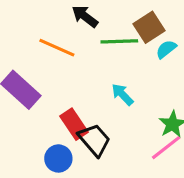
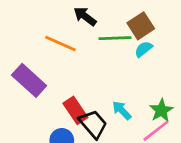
cyan semicircle: (166, 49) -> (144, 49), moved
cyan arrow: (122, 94) -> (122, 110), moved

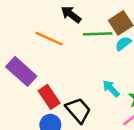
red rectangle: (75, 110) -> (49, 97), moved
cyan arrow: (122, 110) -> (111, 88), moved

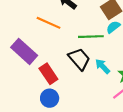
green line: (98, 34) -> (91, 37), moved
black trapezoid: (78, 110) -> (79, 59), moved

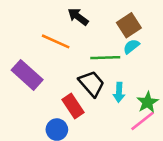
cyan arrow: (103, 66) -> (119, 92), turned -133
red rectangle: (48, 74) -> (73, 106), moved

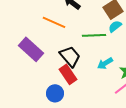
black trapezoid: (92, 84) -> (70, 56), moved
cyan arrow: (119, 92) -> (105, 63), turned 56

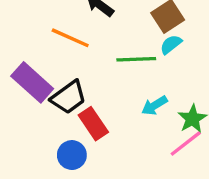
black trapezoid: (70, 56) -> (69, 97), moved, turned 95

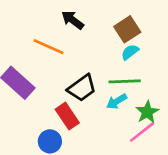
green line: (136, 59) -> (125, 81), moved
black trapezoid: (69, 97) -> (82, 88), moved

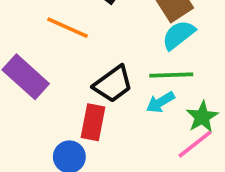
cyan semicircle: (130, 52) -> (179, 35), size x1.4
red rectangle: (67, 116) -> (93, 122), turned 45

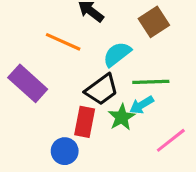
cyan semicircle: (179, 35) -> (117, 54), moved
green star: (202, 117) -> (122, 117), moved

